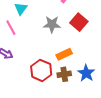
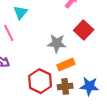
gray star: (52, 24) -> (57, 43), moved
blue star: (86, 73) -> (89, 86), turned -30

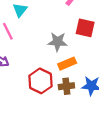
red square: (84, 30) -> (85, 28), turned -30

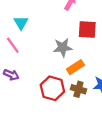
brown cross: (66, 86) -> (78, 89), turned 32

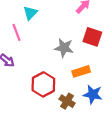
orange rectangle: (75, 67) -> (81, 71), moved
brown cross: (78, 89) -> (67, 101), moved

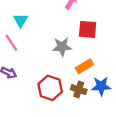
brown cross: (67, 101) -> (79, 90), moved

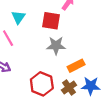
red square: (88, 29) -> (51, 21), moved
brown cross: (79, 90) -> (69, 88), turned 32

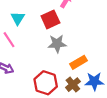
red square: (51, 21) -> (50, 19), turned -30

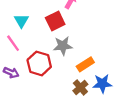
red hexagon: (46, 83) -> (39, 63), moved

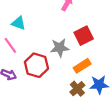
cyan triangle: (21, 21) -> (19, 23), turned -40
red square: (55, 21) -> (84, 36), moved

